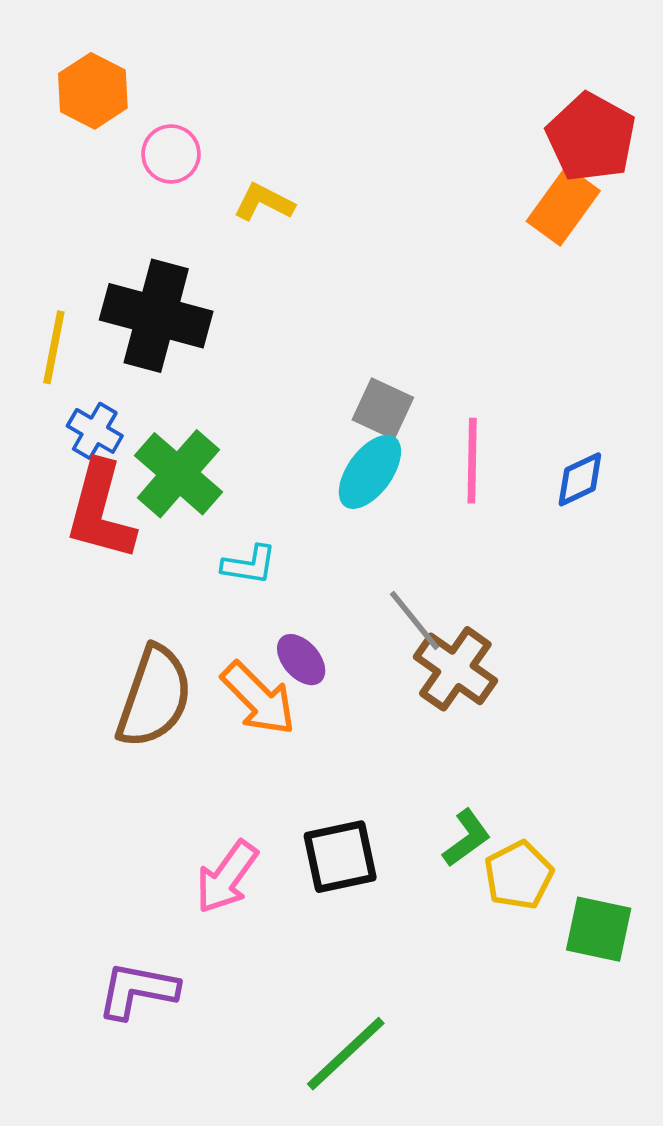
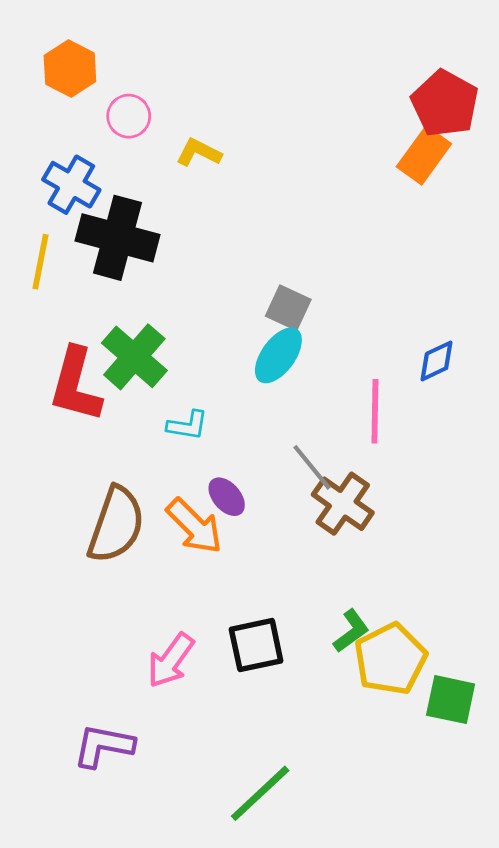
blue cross: (95, 431) -> (71, 185), moved, size x1.4
pink line: (472, 461) -> (375, 411), moved
yellow pentagon: (519, 875) -> (390, 659), size x1.4

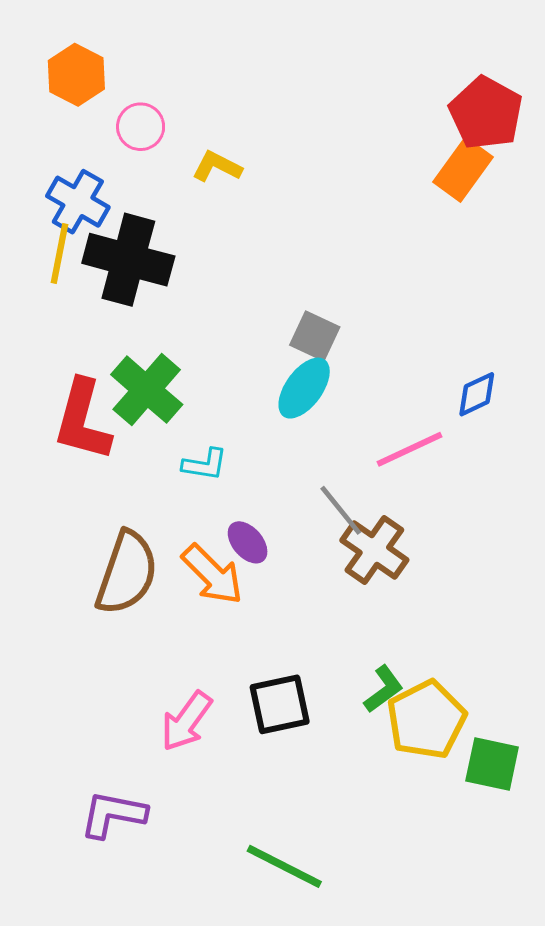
yellow line: (41, 262) -> (60, 254), moved
pink line: (375, 411) -> (410, 449), turned 64
green line: (260, 793) -> (284, 866), turned 70

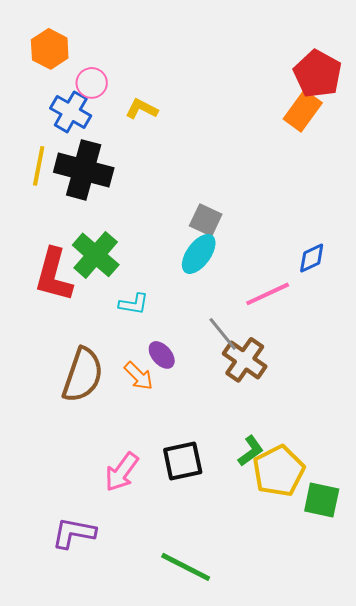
blue cross: (78, 202) -> (71, 112), moved
orange arrow: (212, 574) -> (139, 376), size x0.7

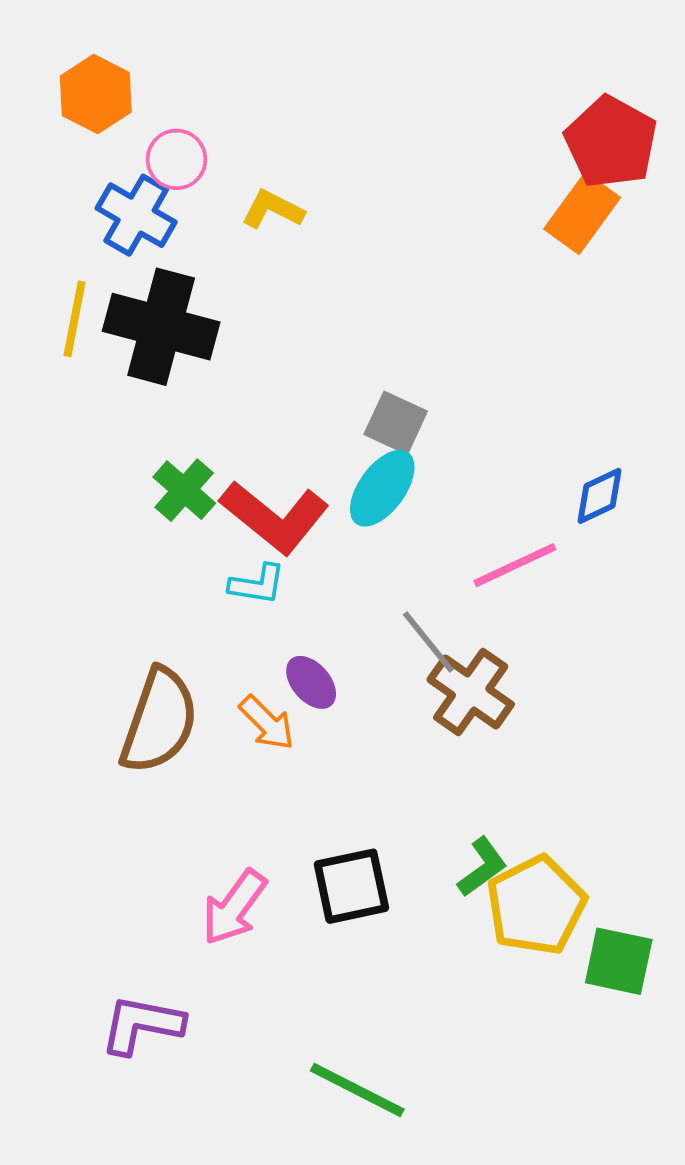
green cross: (96, 255) -> (184, 490), size x0.7
red L-shape: (54, 275) -> (275, 517), moved, turned -66

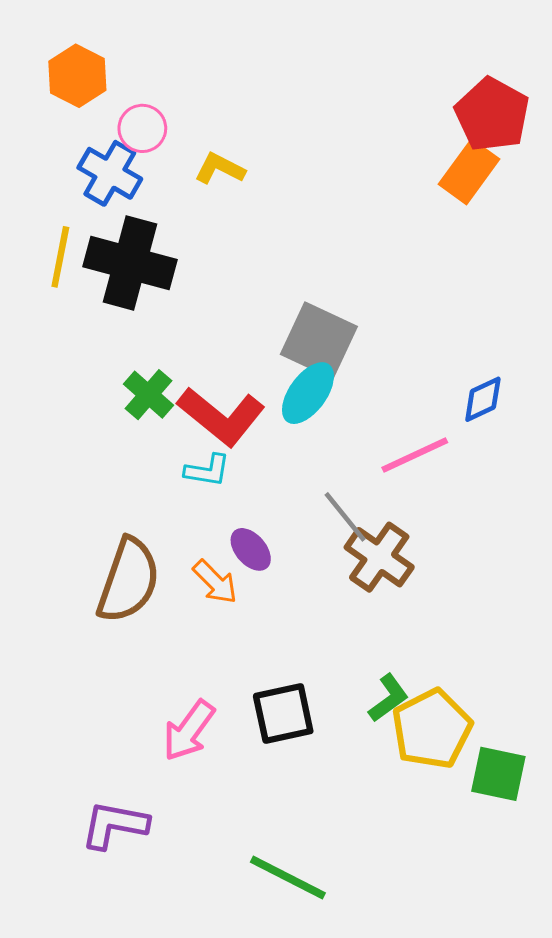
gray square: (396, 423) -> (319, 340), size x1.5

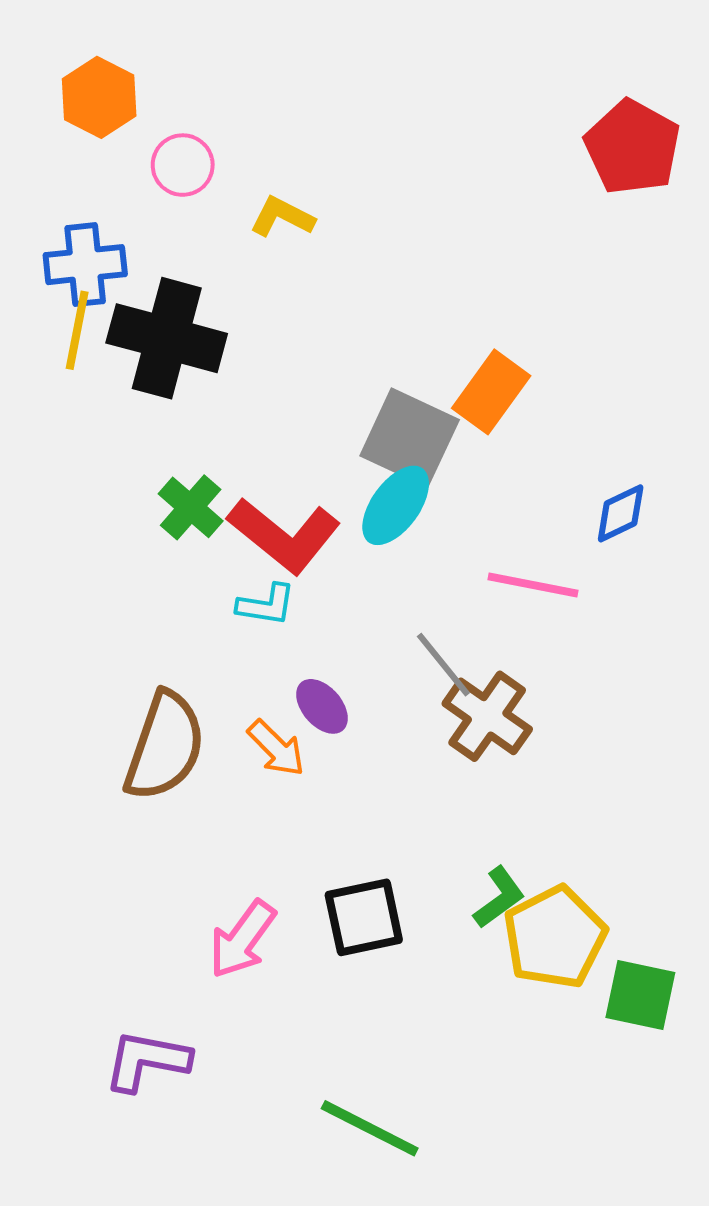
orange rectangle: (469, 172) -> (491, 392), moved
blue cross: (110, 173) -> (85, 265), moved, turned -36
pink line: (415, 455) -> (533, 585), turned 36

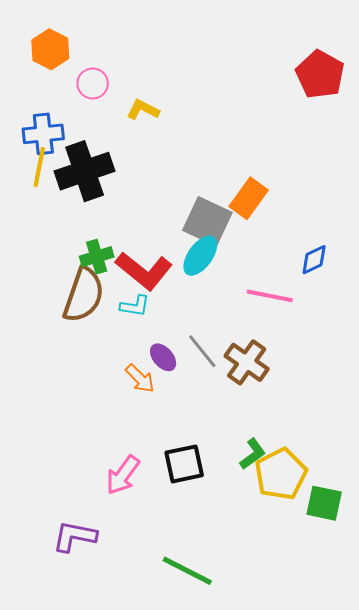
black cross: (167, 338) -> (85, 171), turned -34
green cross: (191, 507) -> (97, 257), turned 32
gray line: (443, 665) -> (202, 351), moved
brown semicircle: (165, 746) -> (84, 295), moved

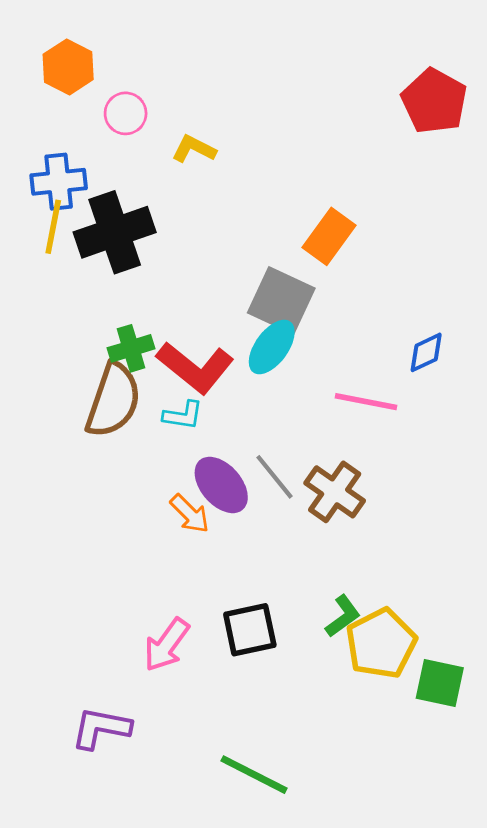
orange rectangle: (249, 198) -> (329, 236), moved
purple ellipse: (163, 357) -> (221, 485), size x1.5

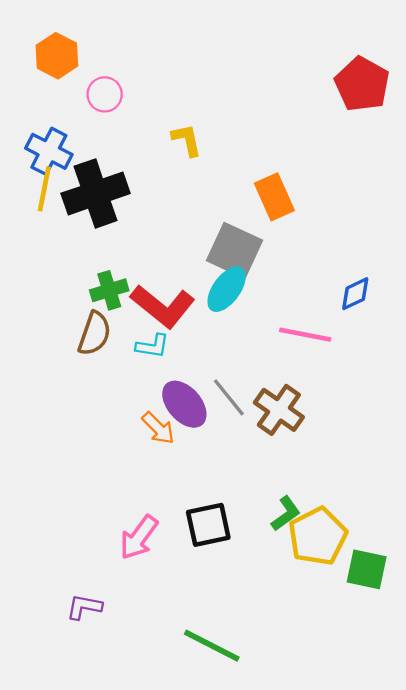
yellow L-shape: (194, 149) -> (187, 140), moved, turned 51
blue cross: (59, 182) -> (49, 151), turned 33
orange rectangle: (329, 236) -> (274, 197), turned -60
brown semicircle: (113, 400) -> (94, 334), size x0.7
purple L-shape: (101, 728) -> (84, 607), size x0.7

